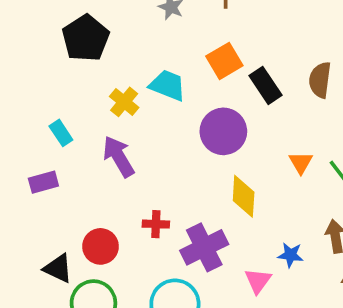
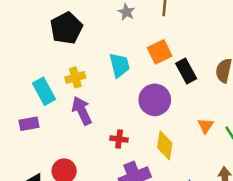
cyan trapezoid: (168, 85) -> (119, 65), turned 50
yellow cross: (124, 102) -> (75, 77), moved, turned 30
cyan rectangle: (61, 133) -> (44, 91), size x1.5
red cross: (156, 224) -> (119, 139), moved

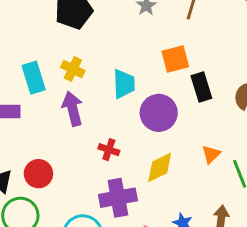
cyan trapezoid: (119, 65) -> (124, 84), moved
yellow cross: (75, 77) -> (73, 69), turned 30
yellow diamond: (165, 145) -> (160, 167), turned 44

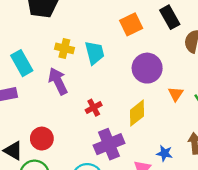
yellow cross: (73, 69) -> (64, 48), moved
black rectangle: (201, 87) -> (170, 17), moved
purple circle: (159, 113) -> (147, 68), moved
red cross: (109, 150) -> (94, 108), turned -35

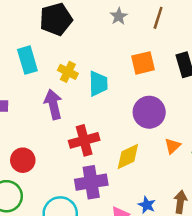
cyan rectangle: (22, 63) -> (27, 60), moved
red cross: (94, 108) -> (84, 140), size x1.6

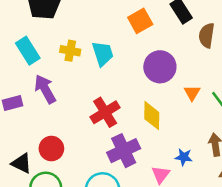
purple arrow: (53, 104) -> (45, 89), moved
yellow diamond: (128, 157) -> (152, 116), turned -48

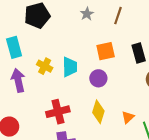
yellow cross: (70, 51) -> (45, 66), moved
purple circle: (160, 67) -> (98, 78), moved, size x0.7
yellow diamond: (152, 116) -> (98, 112), moved

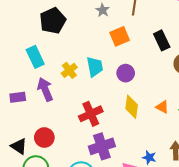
orange square: (106, 51) -> (120, 36), moved
yellow cross: (45, 66) -> (69, 70), turned 35
orange triangle: (128, 117) -> (162, 107), turned -40

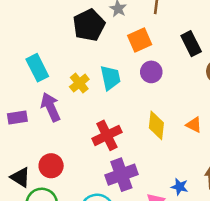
black pentagon: (53, 21) -> (89, 25), moved
purple circle: (126, 73) -> (151, 72), moved

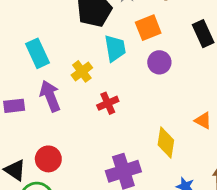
cyan trapezoid: (110, 78) -> (115, 48), moved
yellow diamond: (156, 125) -> (166, 143), moved
red cross: (107, 135) -> (108, 103), moved, size x0.7

